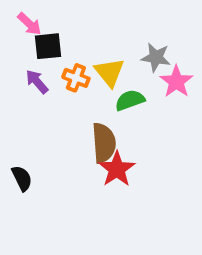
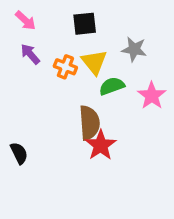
black square: (48, 46) -> (85, 24), moved
purple arrow: (37, 82) -> (30, 54), moved
pink star: (176, 82) -> (152, 96), moved

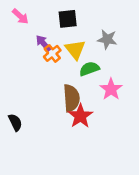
purple arrow: (30, 54) -> (43, 43), moved
orange cross: (65, 67) -> (52, 53), turned 30
pink star: (152, 96) -> (111, 89), moved

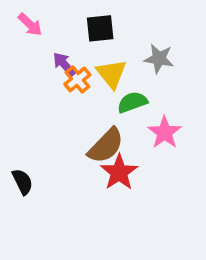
brown semicircle: (71, 98) -> (106, 146), turned 48

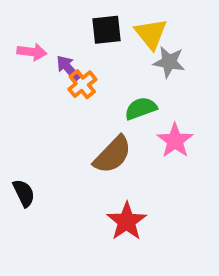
pink arrow: (30, 25) -> (32, 52), moved, turned -36
yellow triangle: (112, 74) -> (151, 34), moved
red star: (119, 172) -> (127, 221), moved

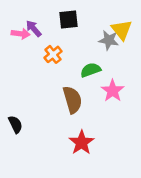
yellow triangle: (151, 34) -> (122, 30), moved
purple arrow: (68, 68) -> (34, 29), moved
brown semicircle: (113, 155) -> (72, 100), turned -60

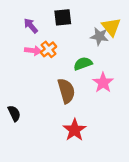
pink arrow: (21, 34) -> (33, 51), moved

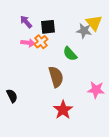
black square: (63, 17) -> (48, 27), moved
green semicircle: (83, 64) -> (70, 54), turned -112
pink star: (103, 83) -> (96, 90), moved, turned -30

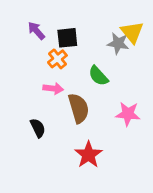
pink arrow: (28, 43) -> (53, 88), moved
pink star: (96, 90) -> (128, 114), moved
black semicircle: (12, 96) -> (38, 128), moved

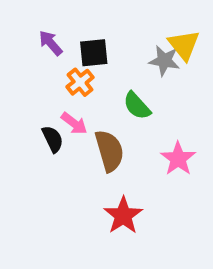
pink arrow: (53, 88) -> (74, 123), turned 30
pink star: (128, 114) -> (178, 159), turned 30
black semicircle: (38, 128) -> (53, 139), moved

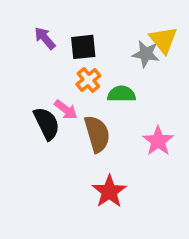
orange cross: (80, 82) -> (88, 80), moved
green semicircle: (137, 106) -> (121, 94), turned 132
black semicircle: (53, 139) -> (47, 124), size x1.4

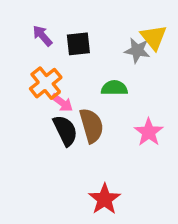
orange cross: (88, 80) -> (46, 83), moved, size x1.4
black semicircle: (47, 124) -> (65, 130), moved
red star: (109, 191) -> (105, 199), moved

